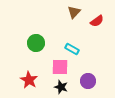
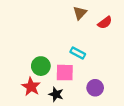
green circle: (36, 43) -> (41, 66), moved
black star: (61, 87) -> (56, 94), moved

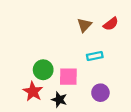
brown triangle: (80, 13) -> (84, 25), moved
cyan rectangle: (78, 53) -> (95, 56), moved, turned -40

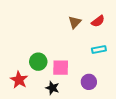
cyan rectangle: (95, 56) -> (99, 50), moved
red star: (33, 92) -> (19, 80), moved

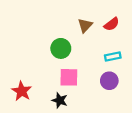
green circle: (38, 62) -> (61, 48), moved
purple circle: (89, 82) -> (109, 81), moved

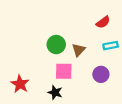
brown triangle: (85, 25) -> (79, 50), moved
cyan rectangle: (113, 56) -> (111, 46), moved

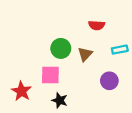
red semicircle: (103, 22) -> (97, 25), moved, turned 40
pink square: (64, 71) -> (50, 75), moved

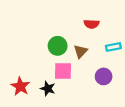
pink square: (50, 75) -> (63, 71), moved
black star: (60, 100) -> (48, 89), moved

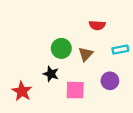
pink square: (63, 71) -> (75, 90), moved
black star: (48, 89) -> (51, 74), moved

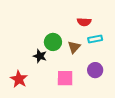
cyan rectangle: (120, 50) -> (95, 39), moved
black star: (51, 74) -> (40, 56), moved

